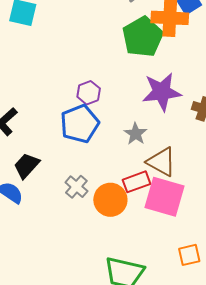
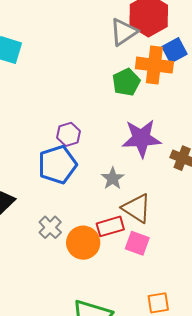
green pentagon: (143, 37) -> (126, 82), size x0.7
pink square: (164, 197) -> (137, 243), size x0.6

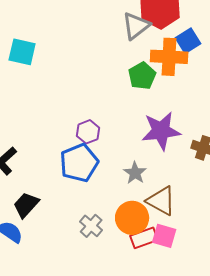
red rectangle: (110, 226) -> (144, 238), moved
gray cross: (50, 227) -> (91, 226), moved
orange circle: (83, 243) -> (132, 218), moved

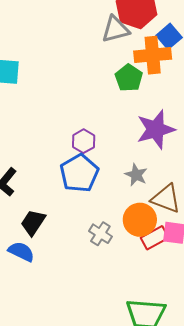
gray triangle: (136, 26) -> (115, 29), turned 32

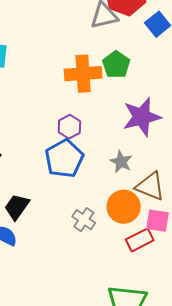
orange cross: (153, 55) -> (83, 74), moved
red rectangle: (155, 238) -> (140, 240), moved

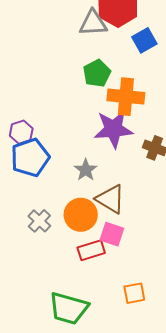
orange cross: (83, 74) -> (126, 97), moved
purple hexagon: (69, 127) -> (21, 132), moved

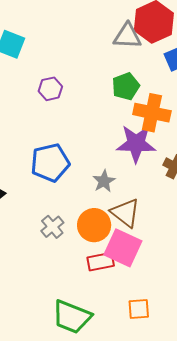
purple hexagon: (21, 132) -> (50, 89), moved
pink square: (112, 234) -> (123, 248), size x1.5

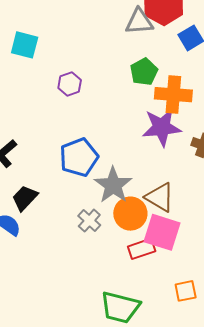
gray star: (104, 181) -> (113, 185), moved, size x1.6

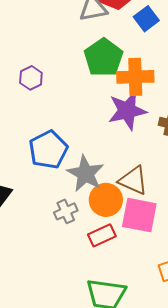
green pentagon: (144, 72) -> (103, 58), size x1.4
gray cross: (89, 221) -> (66, 211), turned 30
red rectangle: (142, 249) -> (102, 235), moved

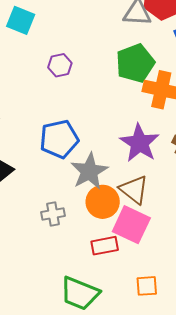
purple star: (127, 111) -> (140, 143), moved, turned 30
gray cross: (66, 211) -> (53, 214), moved
red rectangle: (102, 235) -> (105, 246), moved

